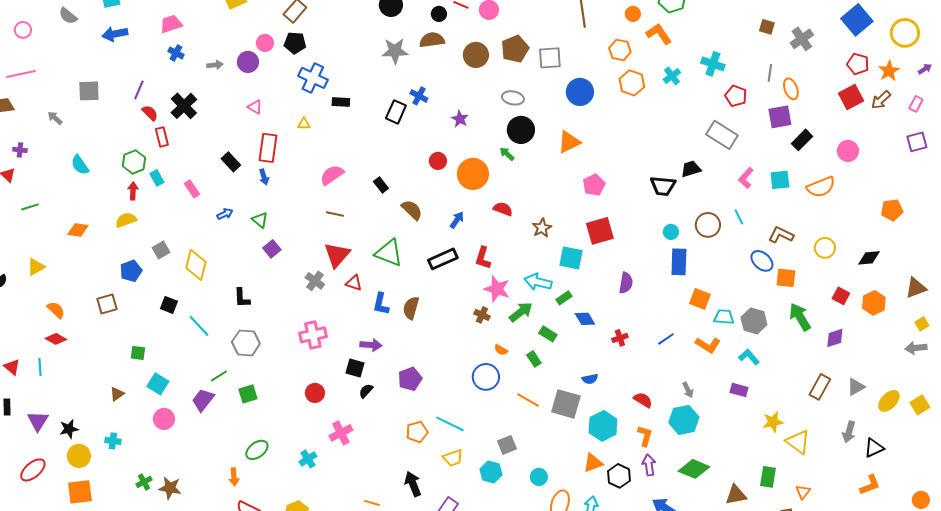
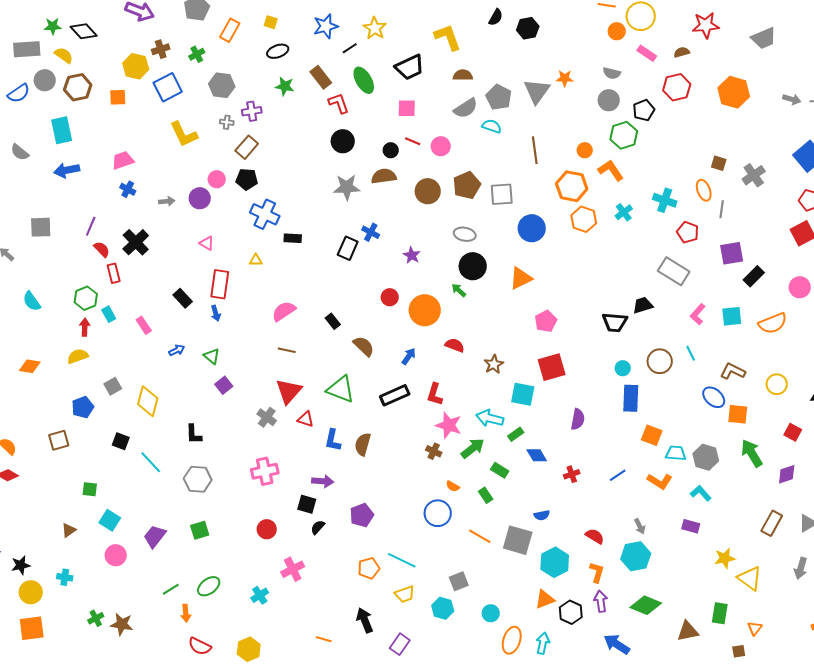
orange hexagon: (620, 50) -> (572, 186), size x1.4
orange ellipse: (791, 89) -> (704, 190), moved
green line: (219, 376) -> (171, 589), moved

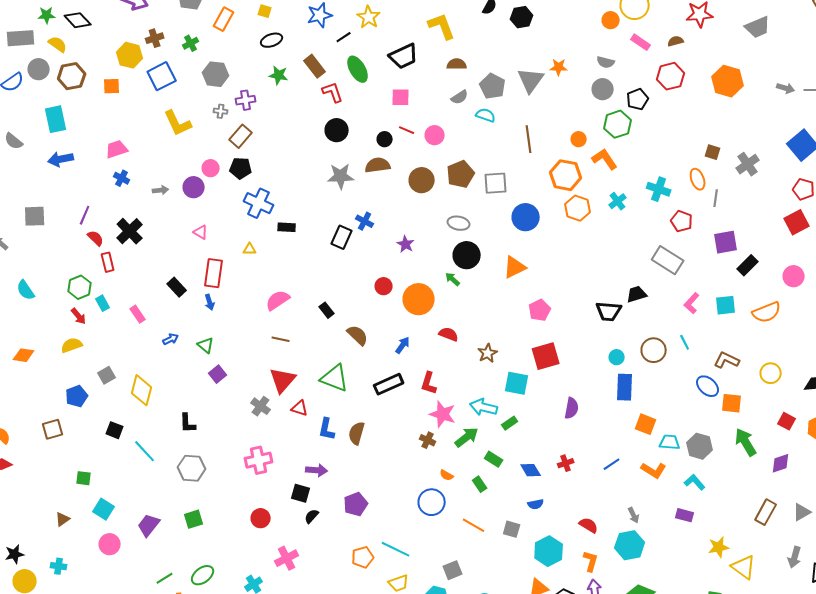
gray semicircle: (466, 108) -> (460, 97), size x0.7
red arrow: (85, 327) -> (79, 316), turned 138
blue diamond: (537, 455) -> (531, 470), moved
gray square: (518, 540) -> (512, 529), size x0.6

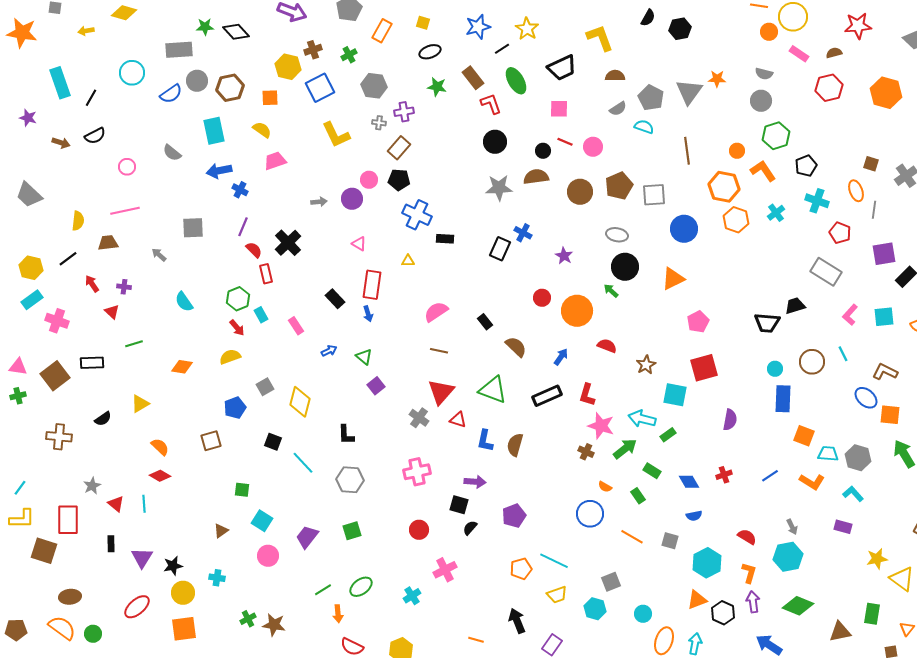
yellow semicircle: (58, 44) -> (262, 130), moved
black pentagon: (638, 99) -> (806, 166), moved
blue cross: (122, 178) -> (240, 190), moved

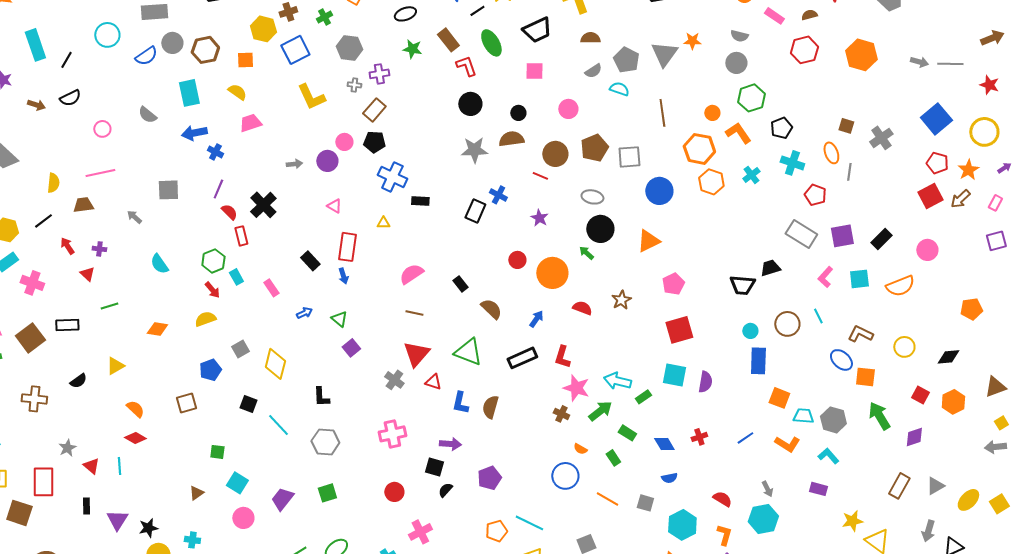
red line: (565, 142) -> (540, 176), moved
purple square: (884, 254) -> (842, 236), moved
brown star: (646, 365) -> (621, 300), moved
cyan square: (675, 395) -> (674, 375), moved

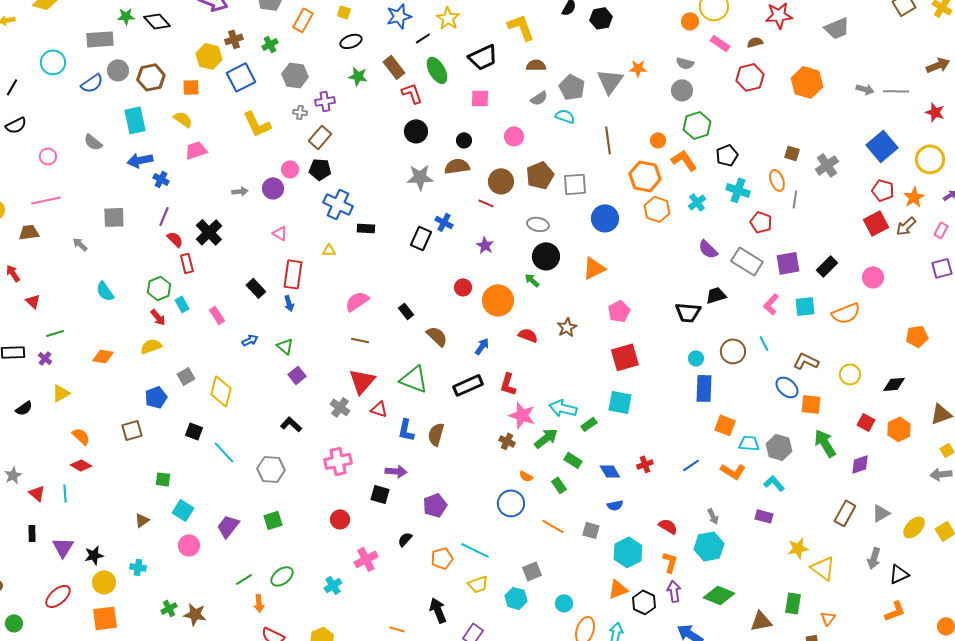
purple cross: (99, 249) -> (45, 358), moved, turned 32
purple semicircle: (705, 382) -> (708, 249), moved, turned 125
black L-shape: (321, 397) -> (291, 424), moved, turned 135
black semicircle: (445, 490) -> (405, 539), moved

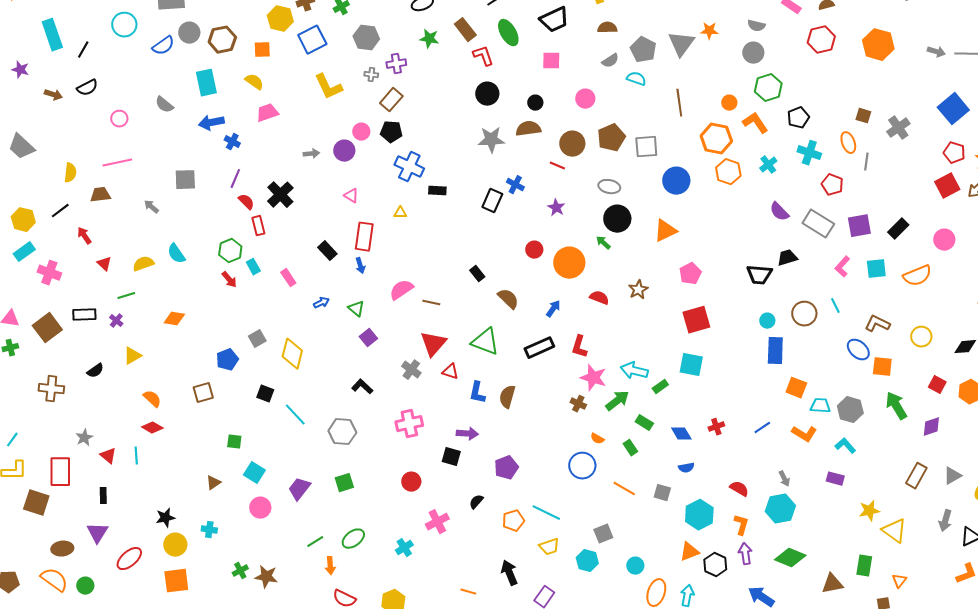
pink semicircle: (357, 301) -> (401, 290), moved
yellow semicircle: (151, 346) -> (143, 264), moved
purple triangle: (63, 547) -> (97, 533), moved

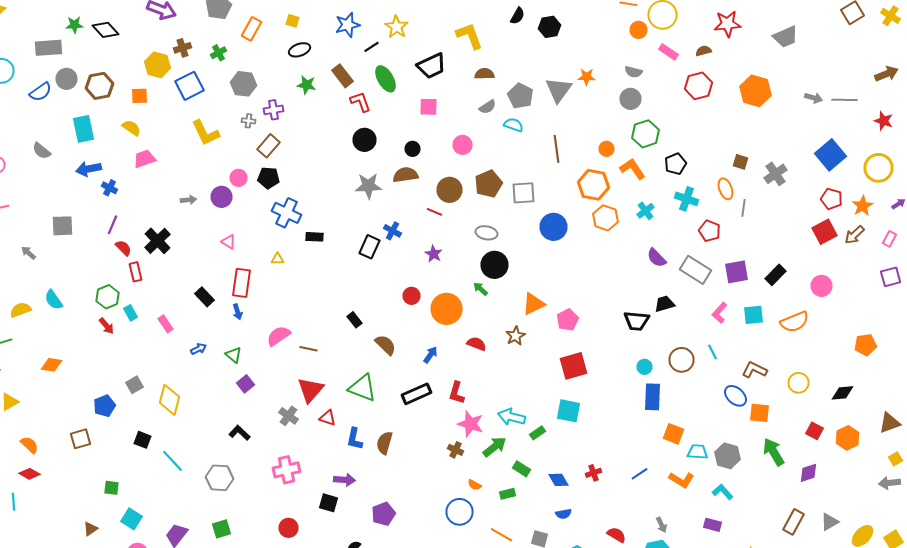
orange triangle: (665, 231) -> (534, 304), moved
green rectangle: (630, 448) -> (508, 494), turned -70

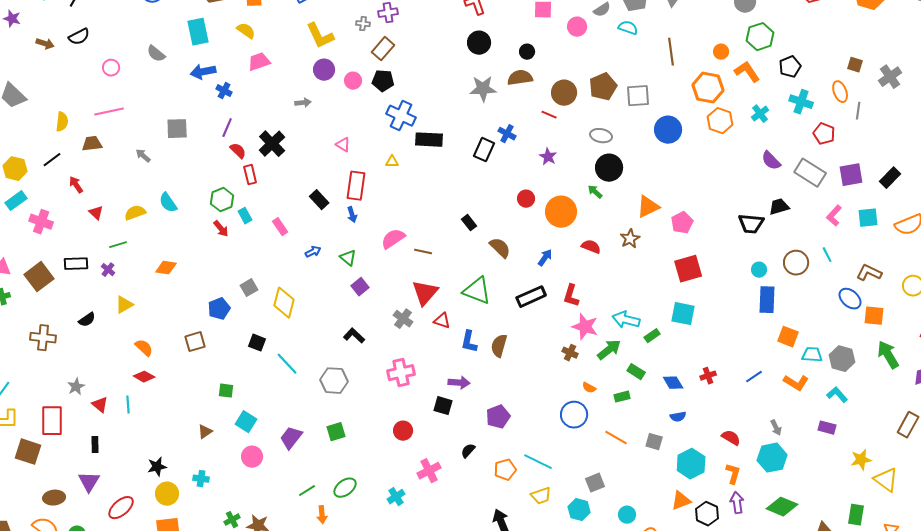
pink circle: (462, 145) -> (577, 27), moved
purple circle: (222, 197) -> (324, 70), moved
black rectangle: (314, 237) -> (429, 140), size x1.5

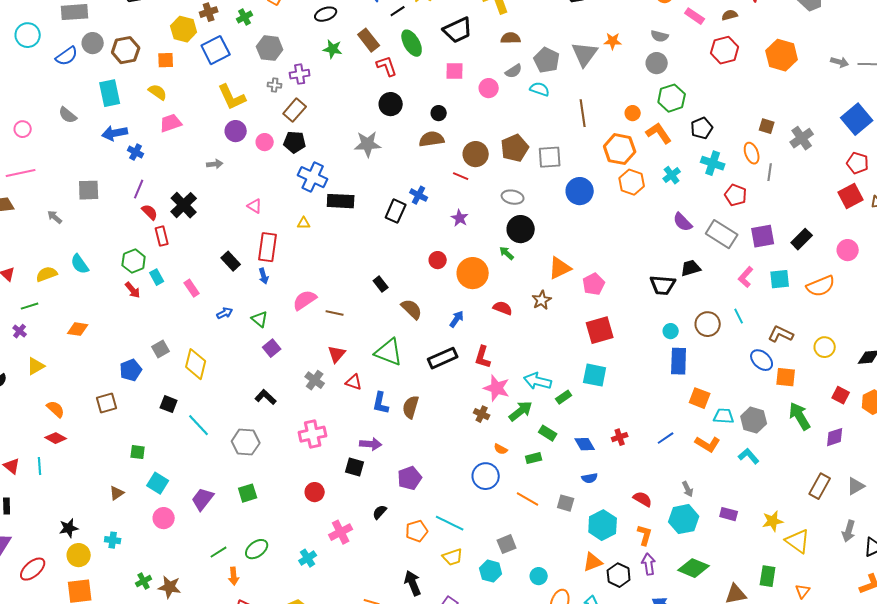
gray star: (483, 89) -> (368, 144), moved
red triangle: (425, 293) -> (337, 354), size x0.7
purple rectangle: (827, 428) -> (729, 514), moved

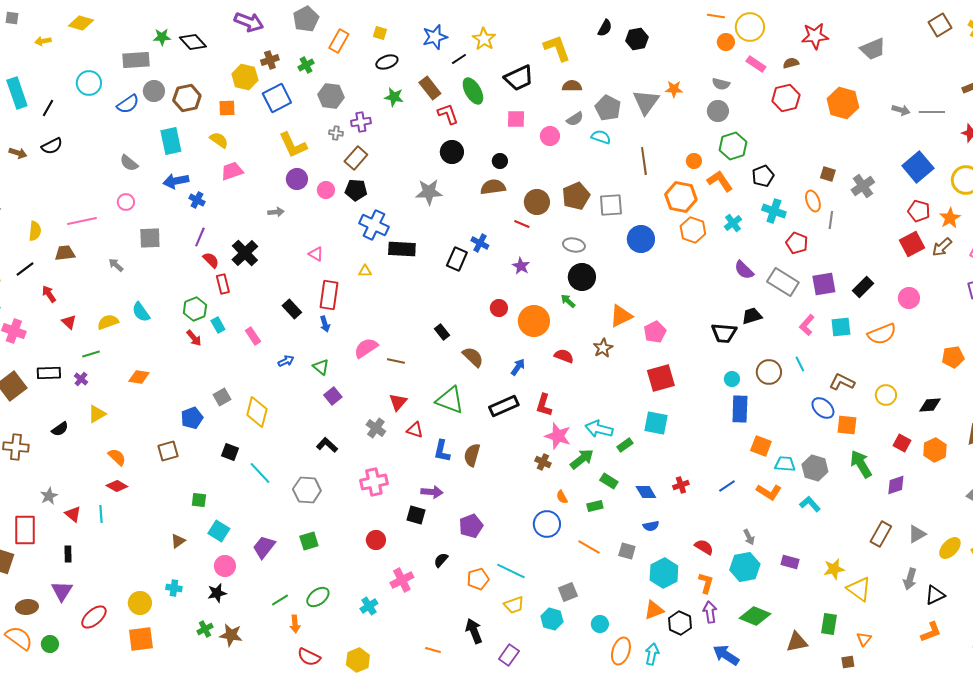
pink circle: (23, 129) -> (126, 202), moved
orange semicircle: (501, 449) -> (562, 497), turned 32
black star: (69, 528) -> (217, 593), moved

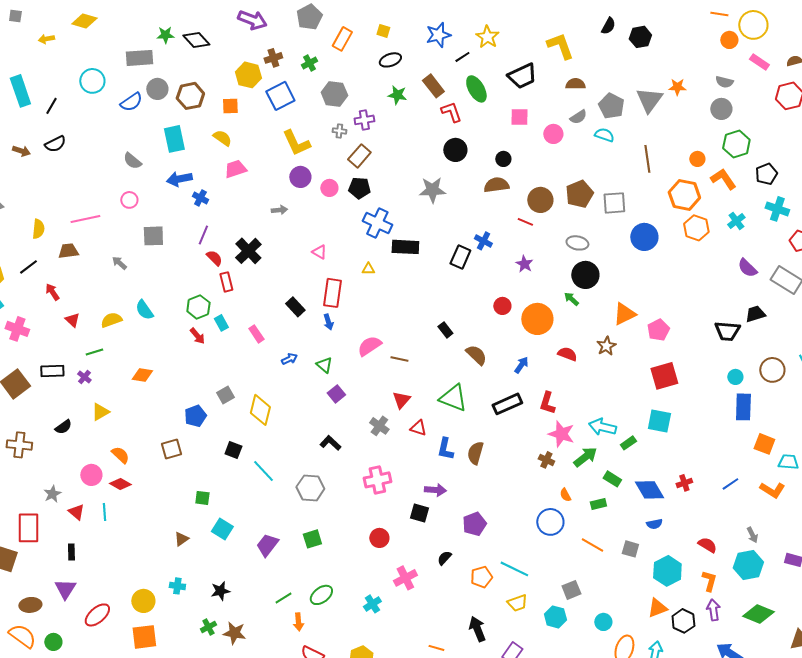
blue diamond: (646, 492) -> (649, 490), size x1.4
pink circle: (225, 566) -> (91, 475), moved

